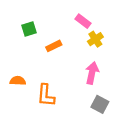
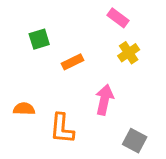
pink rectangle: (83, 21) -> (118, 18), moved
pink arrow: (92, 73) -> (104, 100), moved

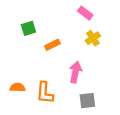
orange semicircle: (24, 109) -> (17, 87), moved
gray square: (135, 141) -> (87, 101), moved, turned -35

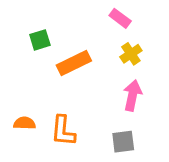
orange rectangle: (52, 45) -> (74, 63), size x1.5
pink arrow: (75, 72) -> (132, 95), moved

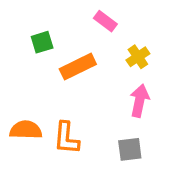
pink rectangle: (120, 18) -> (105, 21), moved
orange semicircle: (25, 123) -> (26, 130), size x1.4

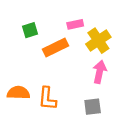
pink rectangle: (105, 21) -> (75, 24), moved, turned -49
yellow cross: (138, 57) -> (98, 41), size x1.5

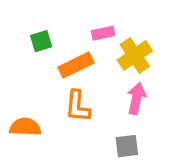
orange L-shape: (47, 98) -> (78, 106), moved

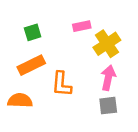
orange rectangle: (76, 65) -> (31, 65), moved
gray square: (127, 146) -> (108, 106), moved

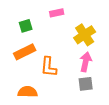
pink rectangle: (82, 26) -> (57, 13), moved
orange semicircle: (20, 100) -> (28, 92), moved

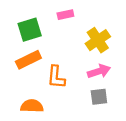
green square: (26, 26) -> (30, 30), size x1.5
pink arrow: (86, 62) -> (99, 71), turned 60

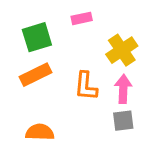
pink arrow: (99, 71) -> (123, 89), turned -70
orange L-shape: (56, 77) -> (86, 86), moved

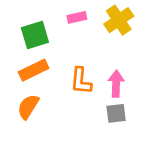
yellow cross: (122, 50) -> (119, 20), moved
orange semicircle: (40, 132) -> (28, 107), moved, turned -60

